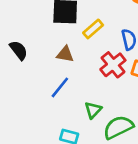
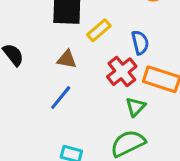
green triangle: (93, 110) -> (136, 107), moved

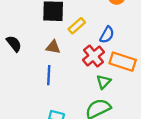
blue semicircle: (140, 42) -> (107, 35), turned 42
blue line: (61, 98) -> (49, 75), turned -36

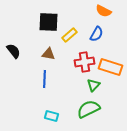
blue semicircle: (107, 35) -> (96, 34), moved
red cross: (94, 56) -> (84, 62), turned 30

